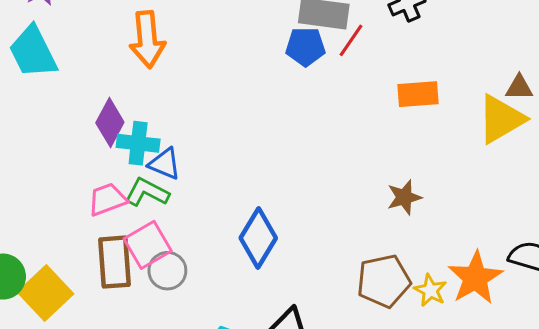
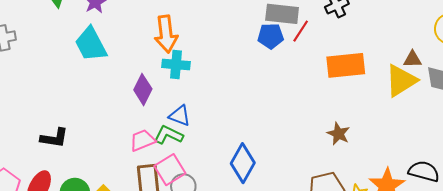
orange rectangle: (418, 94) -> (346, 65), size x1.4
cyan cross: (138, 143) -> (176, 65), moved
brown star: (404, 197) -> (338, 134), turned -30

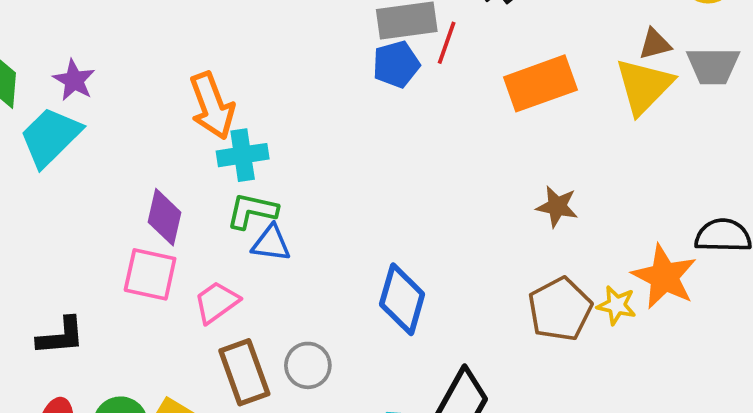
cyan trapezoid: (91, 44) -> (50, 137), moved, turned 87
purple diamond: (143, 89) -> (164, 217), moved
green L-shape: (169, 135) -> (252, 211), moved
pink square: (170, 170) -> (150, 274), moved, turned -32

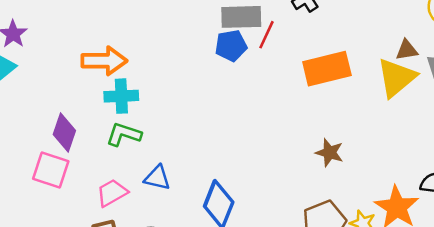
orange arrow: (212, 106) -> (104, 61), turned -75
blue triangle: (271, 243) -> (157, 178), moved
pink trapezoid: (216, 302) -> (112, 193), moved

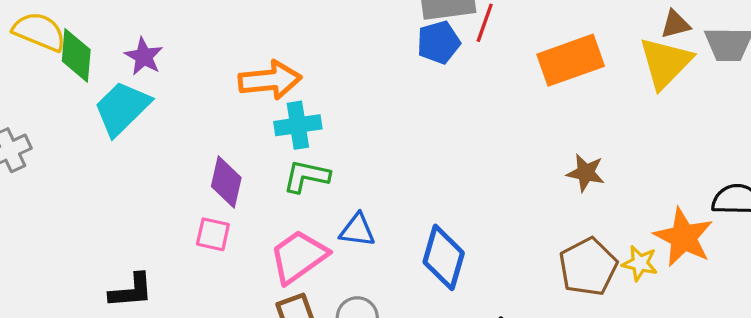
pink square: (51, 170) -> (213, 234), size x0.7
pink trapezoid: (112, 193) -> (299, 257), size x1.4

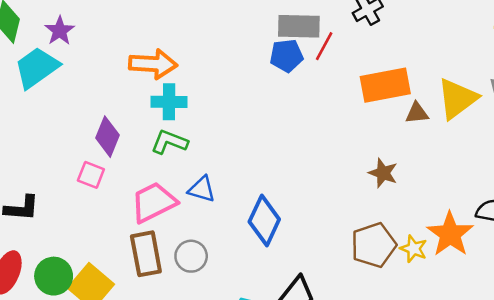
brown triangle: (675, 24) -> (417, 113), moved

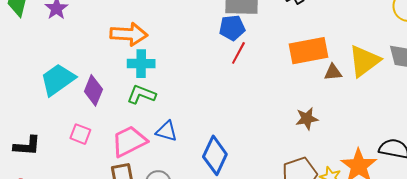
red line: (324, 46) -> (238, 53), moved
cyan trapezoid: (37, 68) -> (58, 80), moved
brown star: (383, 173) -> (307, 119), turned -30
pink square: (91, 175) -> (80, 134), moved

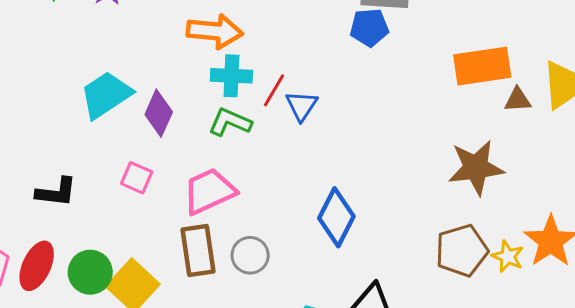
red line: (238, 53) -> (274, 90), moved
brown star: (307, 119) -> (476, 168), size x1.6
blue triangle: (166, 131) -> (301, 106), moved, turned 45

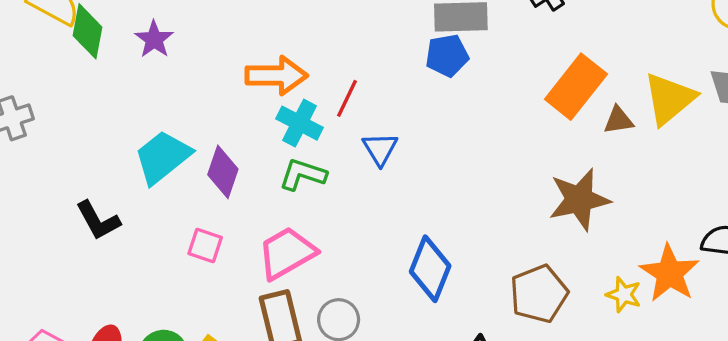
orange rectangle: (482, 66) -> (576, 87), turned -38
cyan cross: (231, 76) -> (300, 123), turned 30
red line: (274, 90) -> (347, 98), moved
black L-shape: (56, 192) -> (98, 220), moved, turned 60
brown pentagon: (462, 251) -> (539, 294), moved

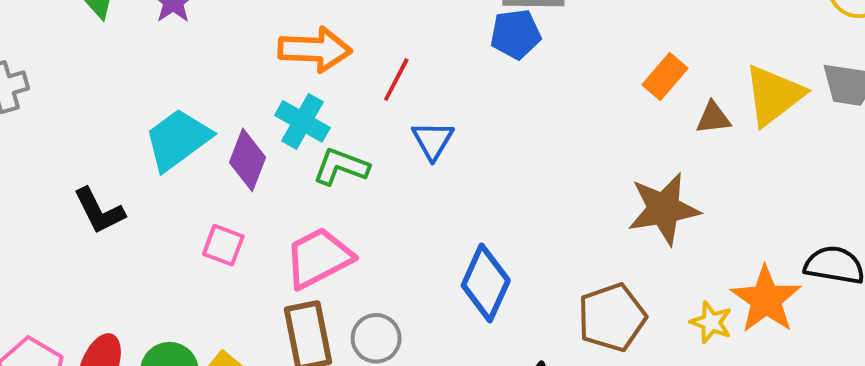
orange rectangle: (576, 87) -> (665, 77), size x0.6
cyan cross: (300, 123) -> (302, 121), moved

